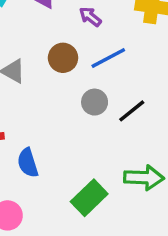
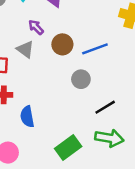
purple arrow: (90, 17) -> (36, 27), moved
black line: (132, 111) -> (105, 107), moved

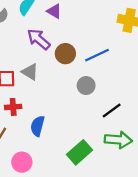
purple arrow: (36, 27) -> (39, 39), size x1.5
gray triangle: (25, 49) -> (30, 72), moved
blue semicircle: (27, 117) -> (38, 126), turned 30

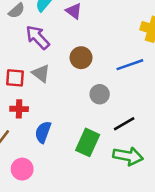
purple arrow: (39, 39) -> (38, 37), moved
blue line: (97, 55) -> (130, 65), moved
green rectangle: (79, 152) -> (88, 142), moved, turned -30

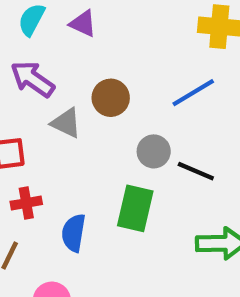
gray triangle: (41, 73) -> (66, 123), moved
black line: (124, 124) -> (196, 171), moved, turned 65
green rectangle: (88, 142) -> (135, 208), moved

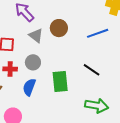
gray circle: (154, 151) -> (33, 62), moved
green rectangle: (135, 208) -> (60, 81), turned -30

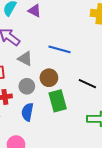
brown circle: (59, 28) -> (49, 78), moved
blue line: (98, 33) -> (60, 49), moved, turned 45

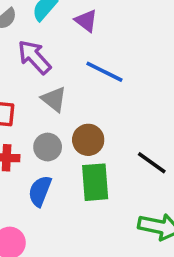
blue line: (60, 49) -> (104, 72), moved

